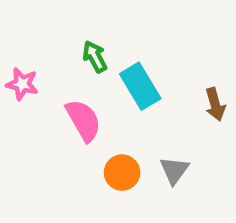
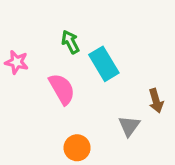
brown arrow: (215, 104) -> (156, 101), moved
orange circle: (122, 173) -> (77, 148), moved

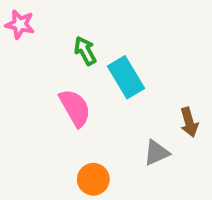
pink star: (17, 62) -> (20, 24), moved
gray triangle: (129, 126) -> (157, 153), turned 30

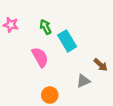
pink star: (20, 24) -> (11, 25), moved
brown arrow: (189, 122) -> (101, 65), turned -32

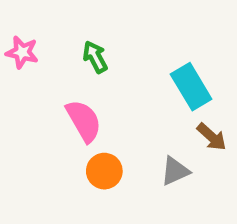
cyan rectangle: (67, 41) -> (191, 87), moved
orange circle: (50, 95) -> (104, 171), moved

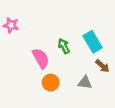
green arrow: (95, 57) -> (64, 46), moved
gray triangle: (175, 171) -> (85, 83), turned 32

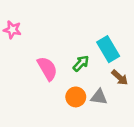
green arrow: (64, 46) -> (81, 63), moved, turned 72
orange circle: (51, 83) -> (76, 97), moved

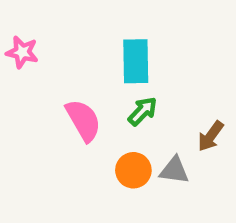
cyan rectangle: (108, 49) -> (136, 61), moved, turned 30
brown arrow: (120, 78) -> (211, 136), turned 84

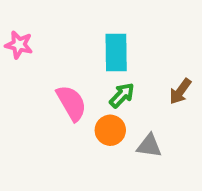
brown arrow: (211, 136) -> (180, 91), moved
orange circle: (133, 170) -> (110, 130), moved

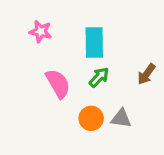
pink star: (19, 45) -> (41, 31), moved
orange circle: (110, 130) -> (91, 118), moved

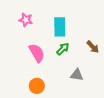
brown arrow: (146, 74) -> (93, 47), turned -80
orange circle: (91, 118) -> (37, 86), moved

